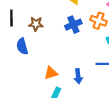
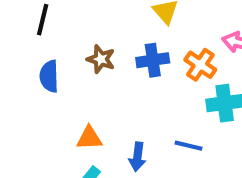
brown star: (36, 24) -> (101, 59), moved

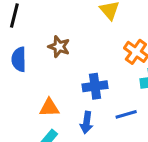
blue cross: (153, 60) -> (95, 86), moved
blue line: (188, 146) -> (126, 114), turned -30

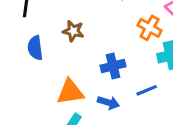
orange triangle: (49, 108) -> (70, 92), size x1.4
blue arrow: (86, 123) -> (108, 103), turned -75

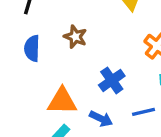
blue cross: (113, 66) -> (112, 80), turned -30

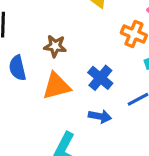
orange triangle: (62, 101) -> (56, 86), moved

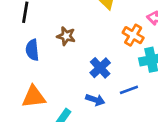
orange triangle: (56, 86) -> (34, 97), moved

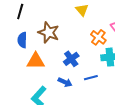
brown star: (66, 36) -> (49, 33), size x1.5
orange triangle: (34, 97) -> (36, 61), moved

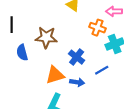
orange triangle: (36, 61) -> (55, 75), moved

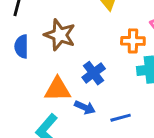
orange cross: (97, 28) -> (133, 41), turned -35
blue line: (102, 70) -> (121, 118), moved

